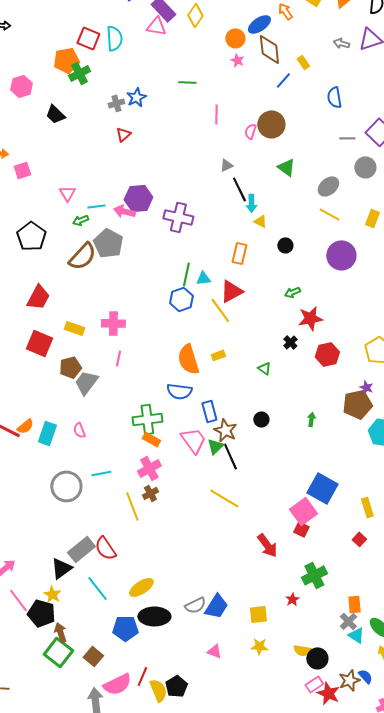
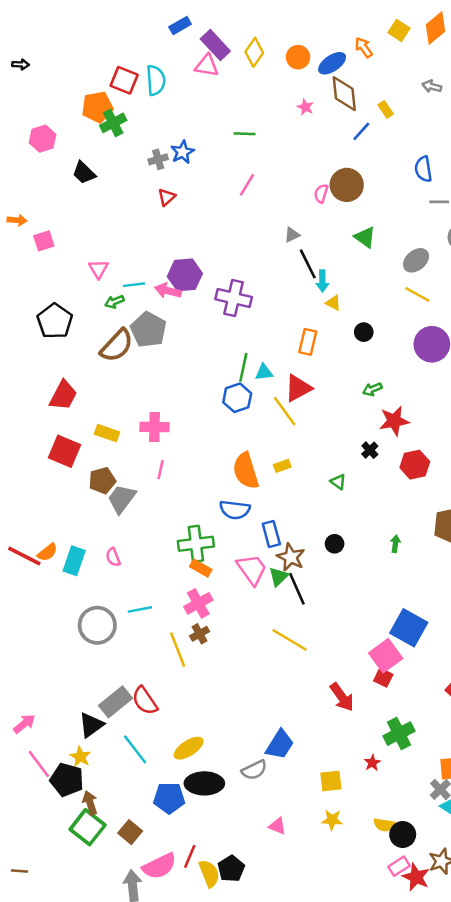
orange circle: (235, 38) -> (298, 57), moved
blue semicircle: (334, 97) -> (423, 169), moved
pink line: (216, 114) -> (247, 185), moved, turned 30
blue trapezoid: (216, 606) -> (280, 744), moved

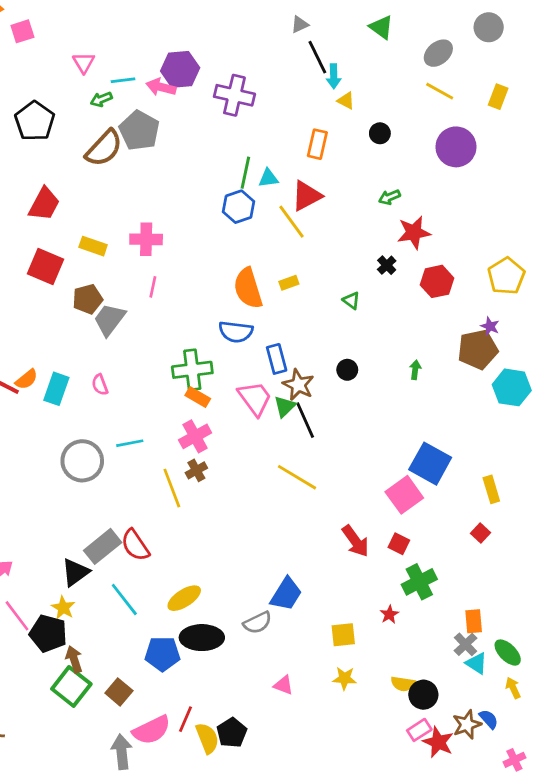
red square: (383, 678) -> (399, 544), moved

